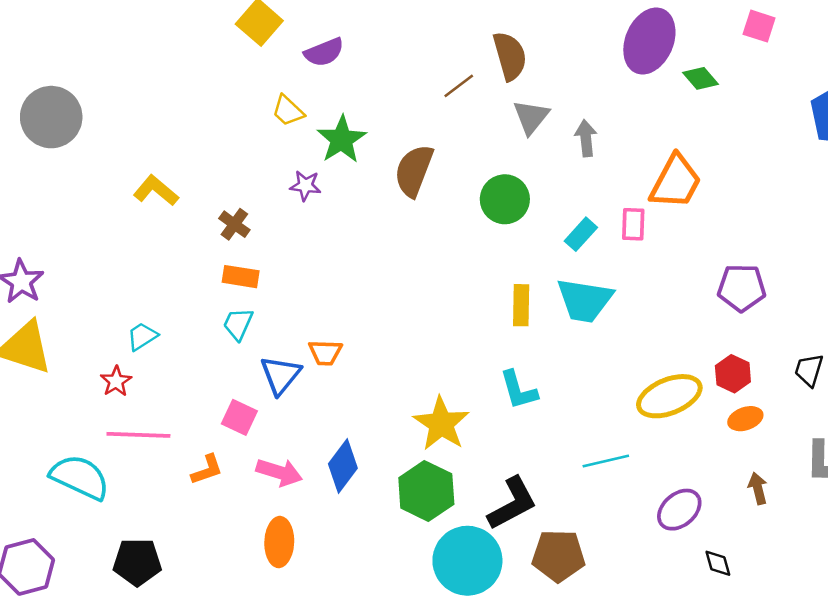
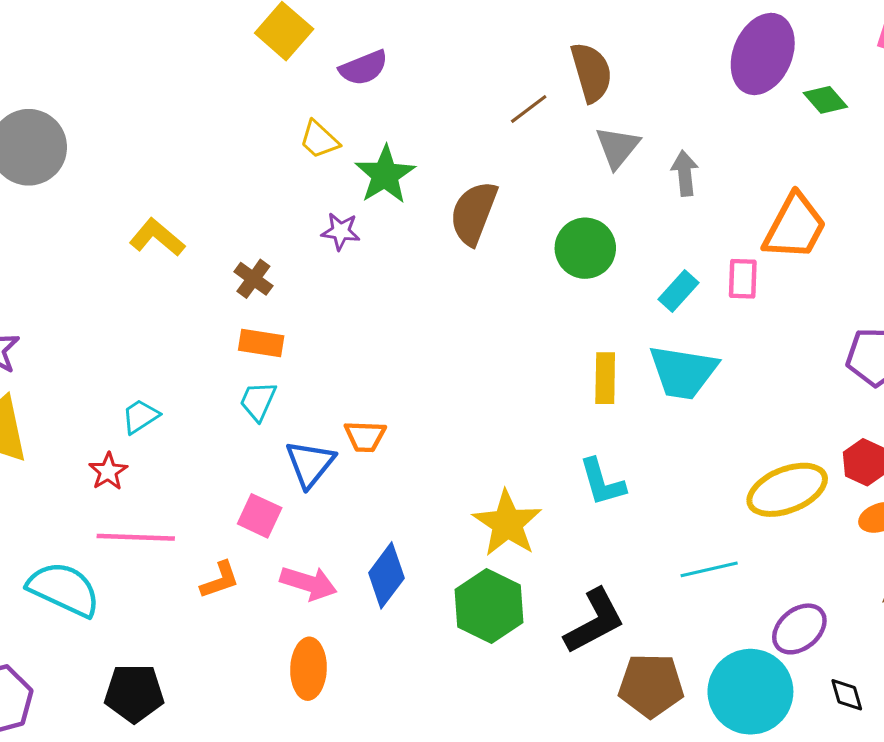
cyan circle: (467, 561) -> (750, 692), moved

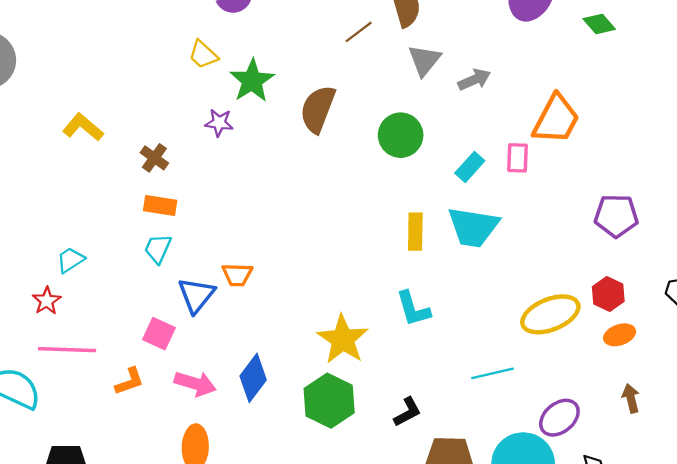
green diamond: (825, 100) -> (599, 24), moved
gray arrow: (685, 173) -> (474, 80), turned 72
black L-shape: (594, 621) -> (407, 412), size x0.6

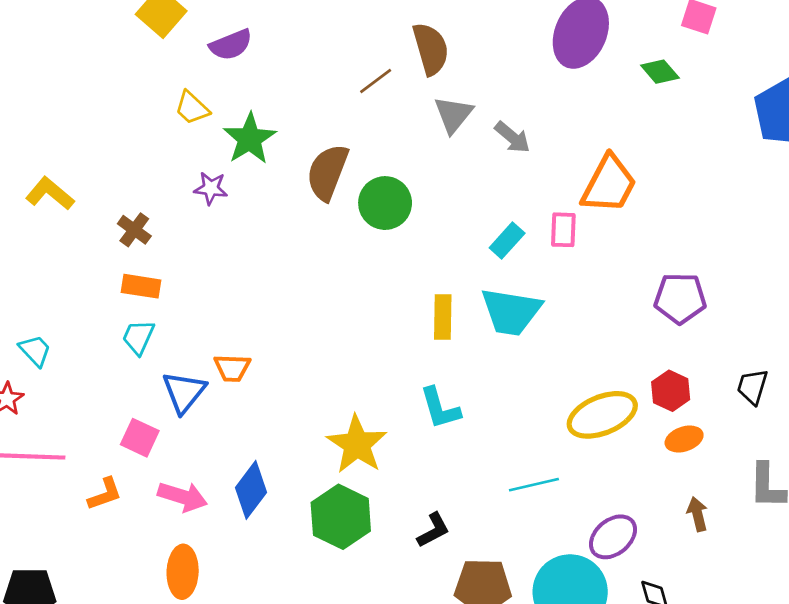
gray arrow: (474, 80) -> (512, 137), turned 64
green circle: (401, 135) -> (385, 203), moved
cyan trapezoid: (70, 260) -> (35, 351), turned 80

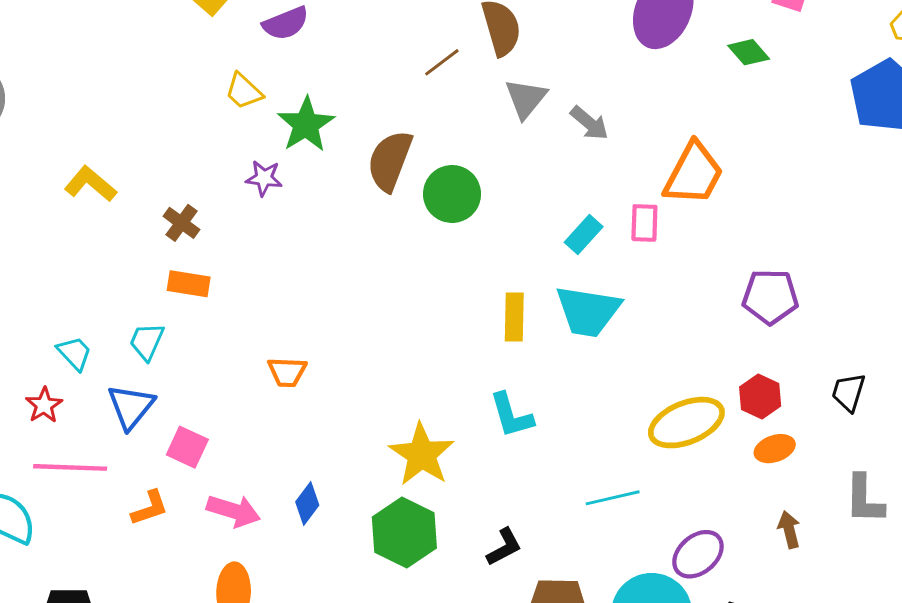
cyan trapezoid: (138, 337) -> (147, 342), moved
blue triangle: (184, 392) -> (131, 407), moved
blue diamond: (251, 490) -> (307, 504), size x0.7

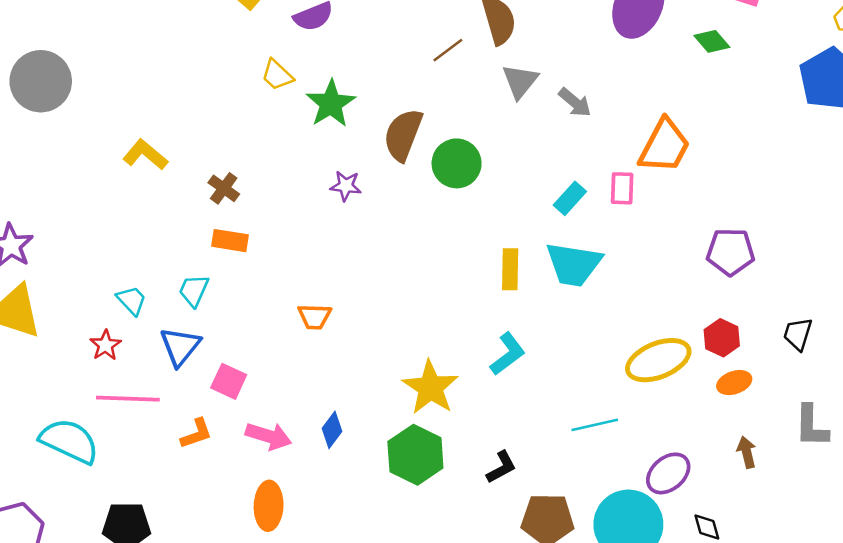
purple star: (264, 178) -> (346, 186), moved
cyan L-shape: (511, 415) -> (508, 354), turned -111

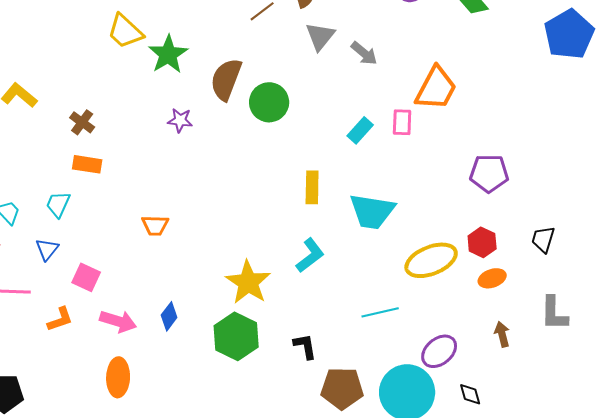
yellow trapezoid: (277, 75) -> (125, 31), size x1.4
cyan trapezoid: (574, 264) -> (372, 211), moved
blue triangle: (180, 346) -> (47, 249), size x0.7
black L-shape: (501, 467) -> (305, 346), turned -72

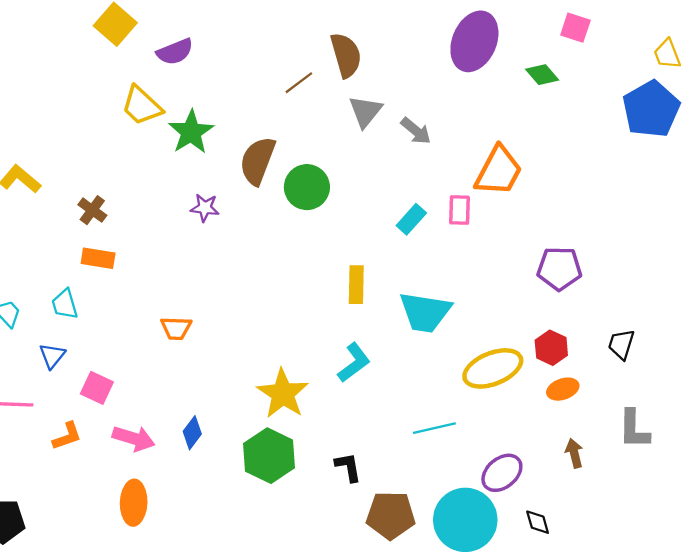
cyan trapezoid: (58, 204) -> (65, 304), turned -40

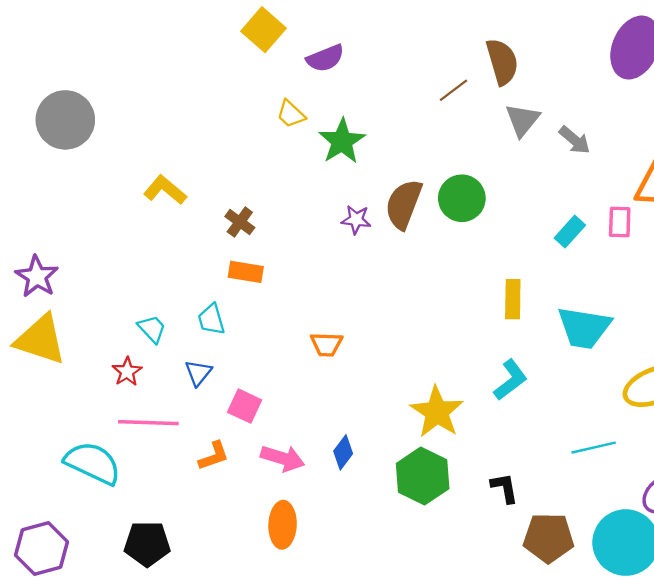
yellow trapezoid: (142, 106) -> (291, 114), size x0.7
brown semicircle: (258, 161) -> (404, 204), moved

